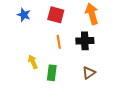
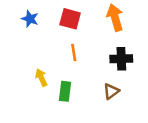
black cross: (85, 41) -> (121, 59), moved

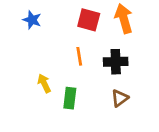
red square: (70, 19) -> (89, 20), moved
black cross: (121, 59) -> (116, 62), moved

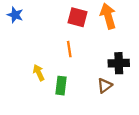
blue star: (32, 20) -> (15, 15), moved
black cross: (116, 62) -> (119, 63), moved

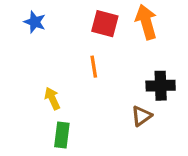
blue star: (15, 15) -> (35, 22), moved
green rectangle: (61, 86) -> (62, 135), moved

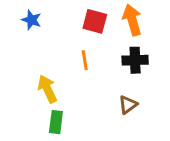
black cross: (161, 86) -> (135, 60), moved
yellow arrow: (52, 98) -> (47, 89), size x1.4

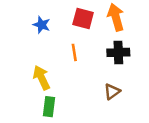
blue star: (32, 20) -> (42, 25), moved

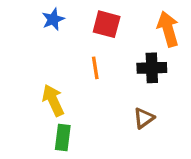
orange arrow: (116, 17) -> (168, 29), moved
blue star: (42, 25) -> (53, 19), moved, turned 30

